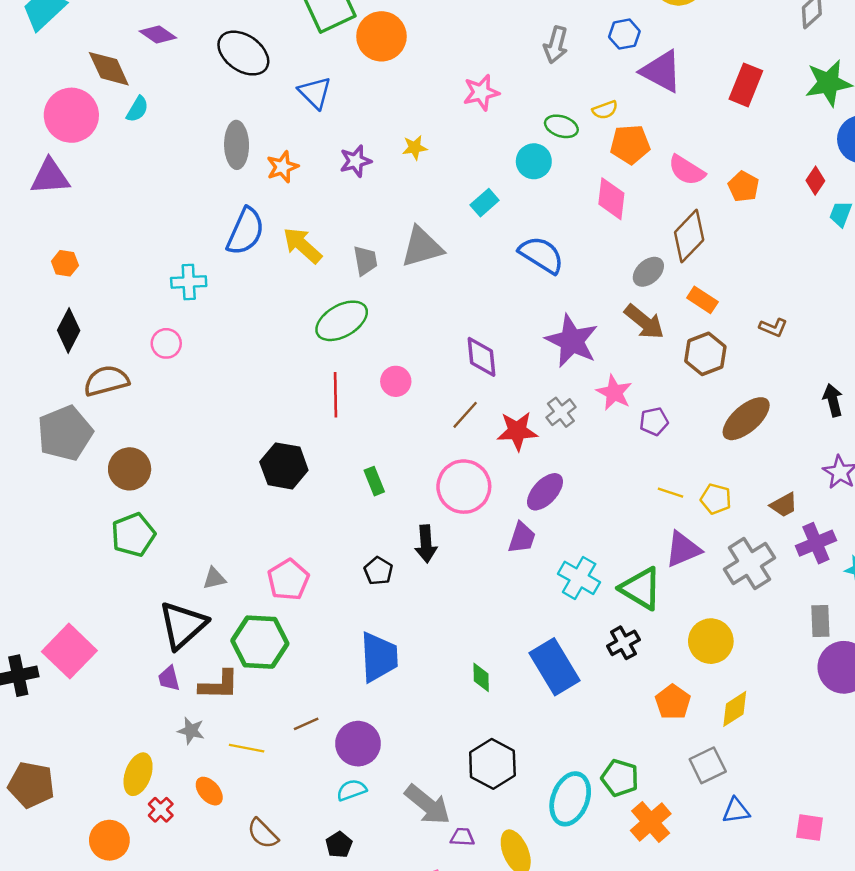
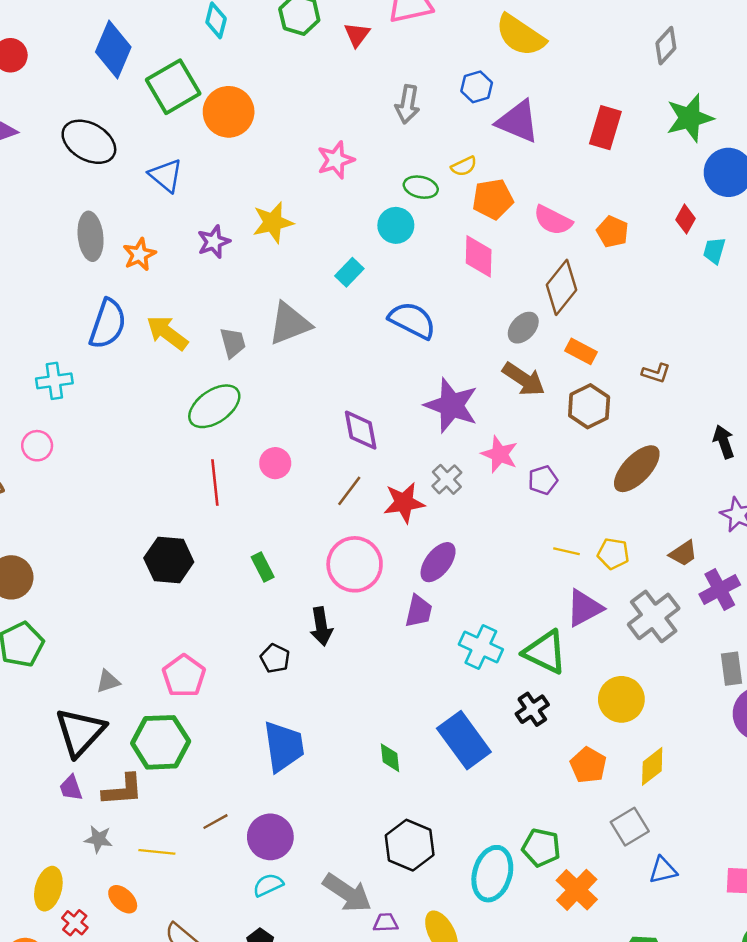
yellow star: (415, 148) -> (273, 222), size x1.6

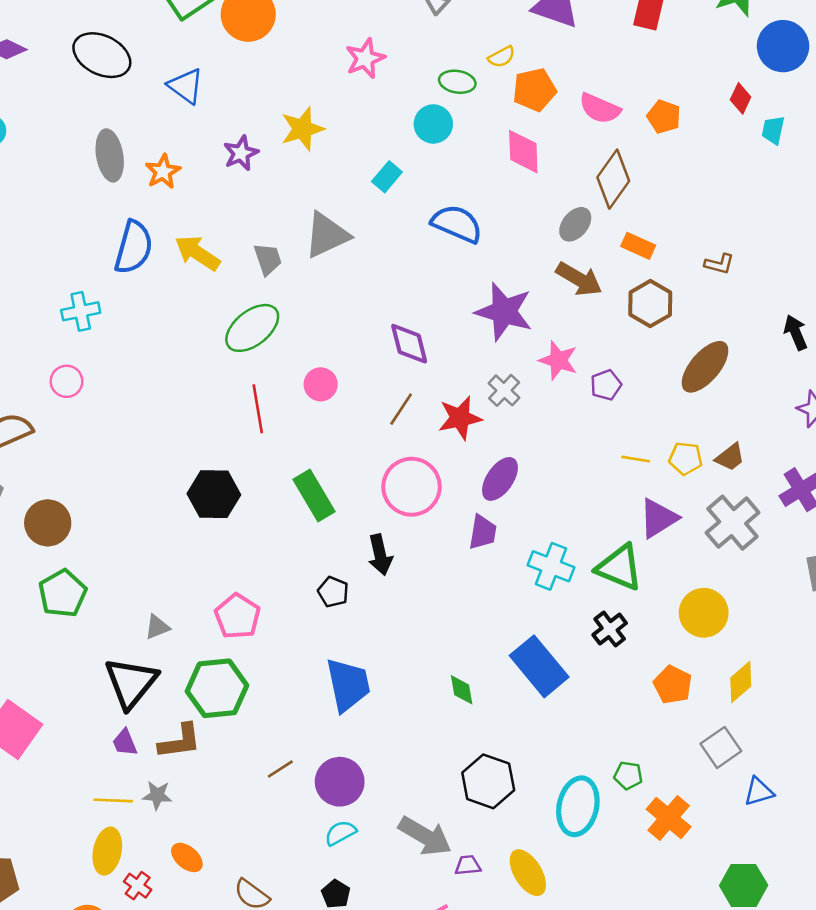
brown trapezoid: (683, 553) -> (730, 457), moved
green rectangle: (263, 567) -> (314, 496), size x1.6
green pentagon: (541, 848) -> (628, 775), size x0.7
yellow line: (157, 852) -> (113, 800), moved

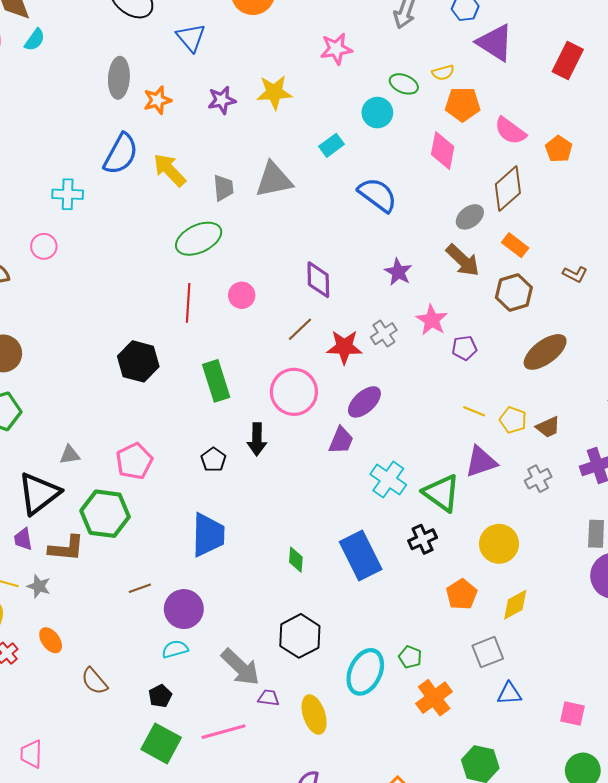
purple star: (504, 312) -> (398, 272), size x0.6
gray cross: (733, 523) -> (538, 479), size x0.6

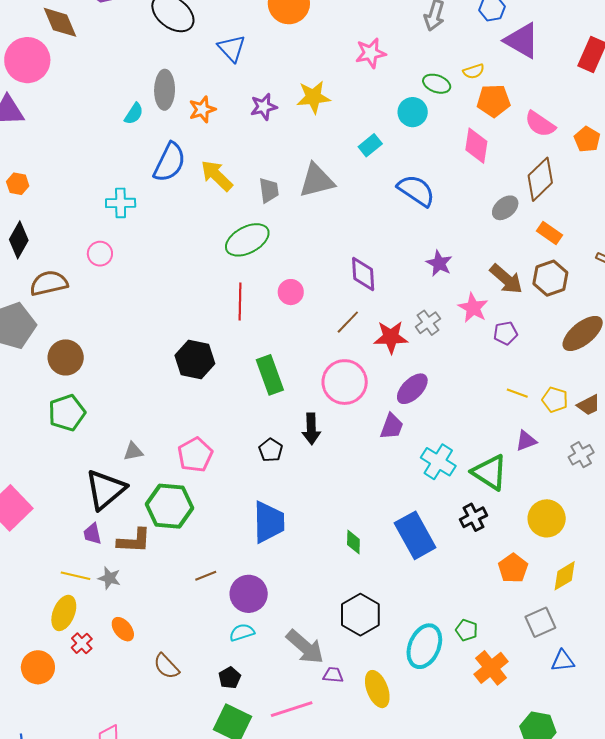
cyan semicircle: (35, 40) -> (134, 114), moved
brown arrow: (463, 260) -> (506, 279), moved
purple triangle: (481, 462) -> (526, 441), size x0.7

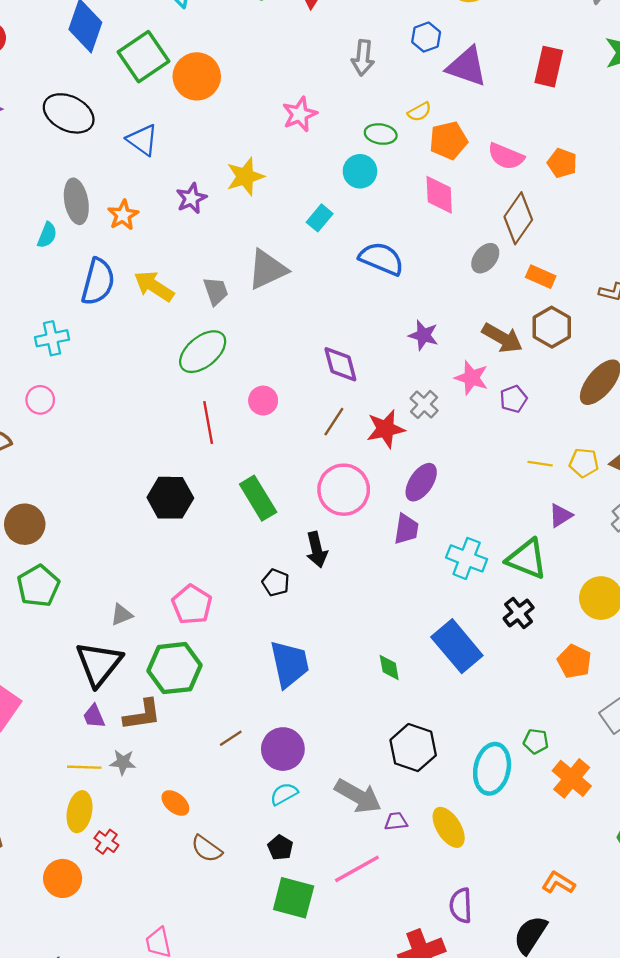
orange ellipse: (123, 629) -> (175, 803), moved

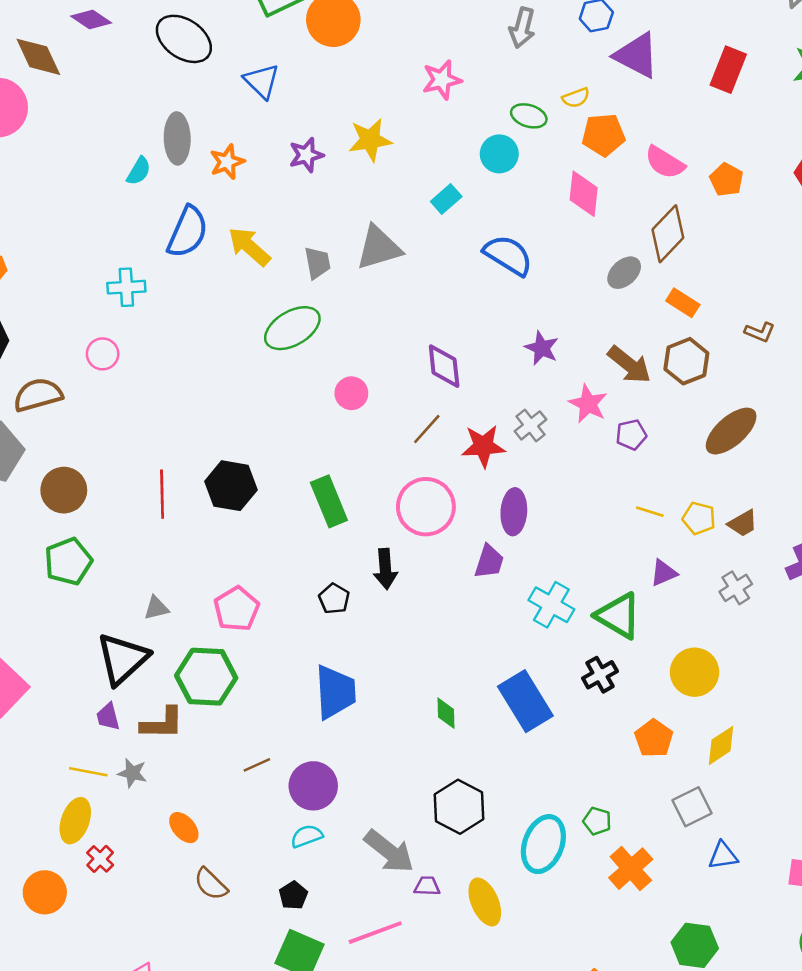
red line: (208, 422) -> (162, 494), moved
purple ellipse: (421, 482) -> (514, 512), turned -39

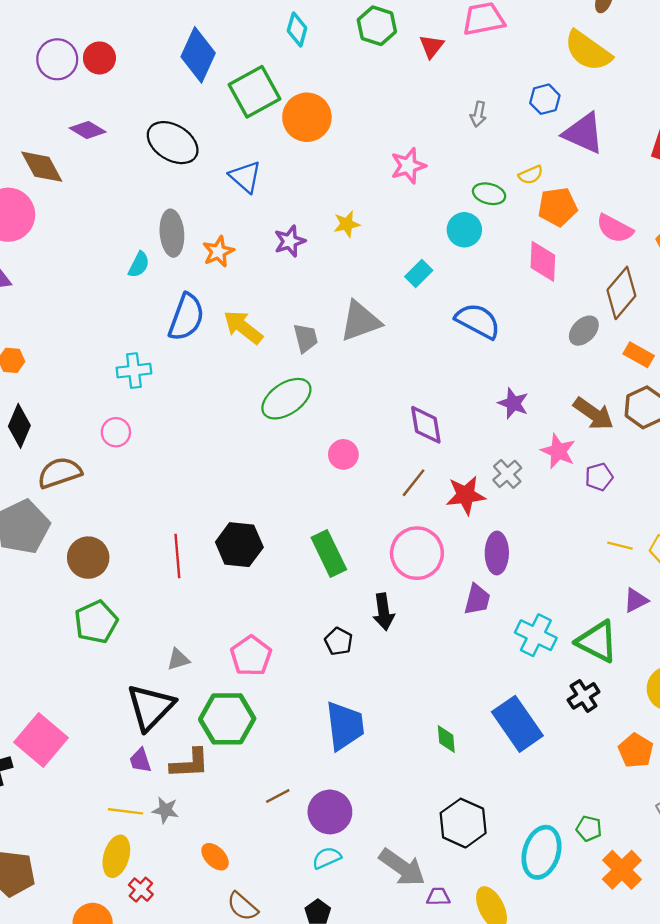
gray arrow: (522, 28) -> (478, 114), size x0.7
yellow star: (370, 140) -> (347, 224), size x0.7

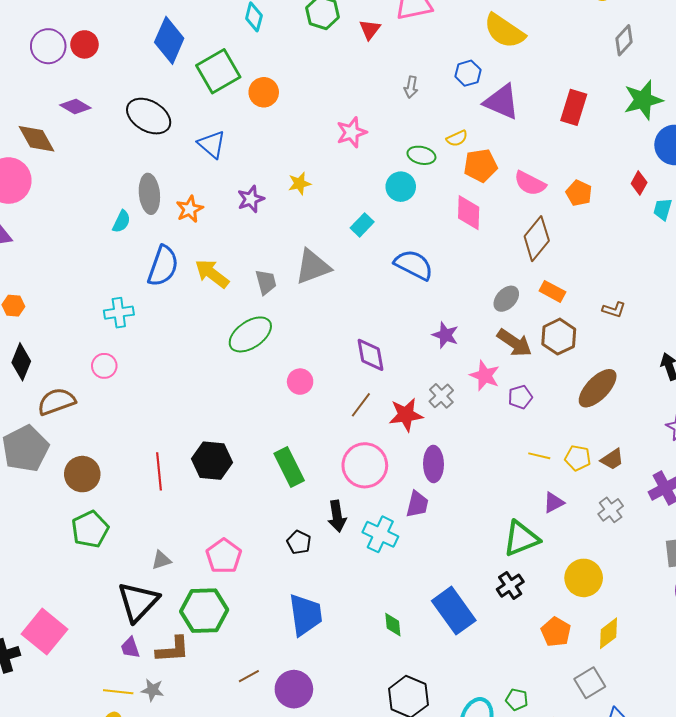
orange circle: (307, 117) -> (264, 92), size x0.7
gray ellipse: (584, 331) -> (506, 299), moved
cyan cross: (536, 635) -> (380, 534), moved
green triangle: (597, 641) -> (521, 539), turned -48

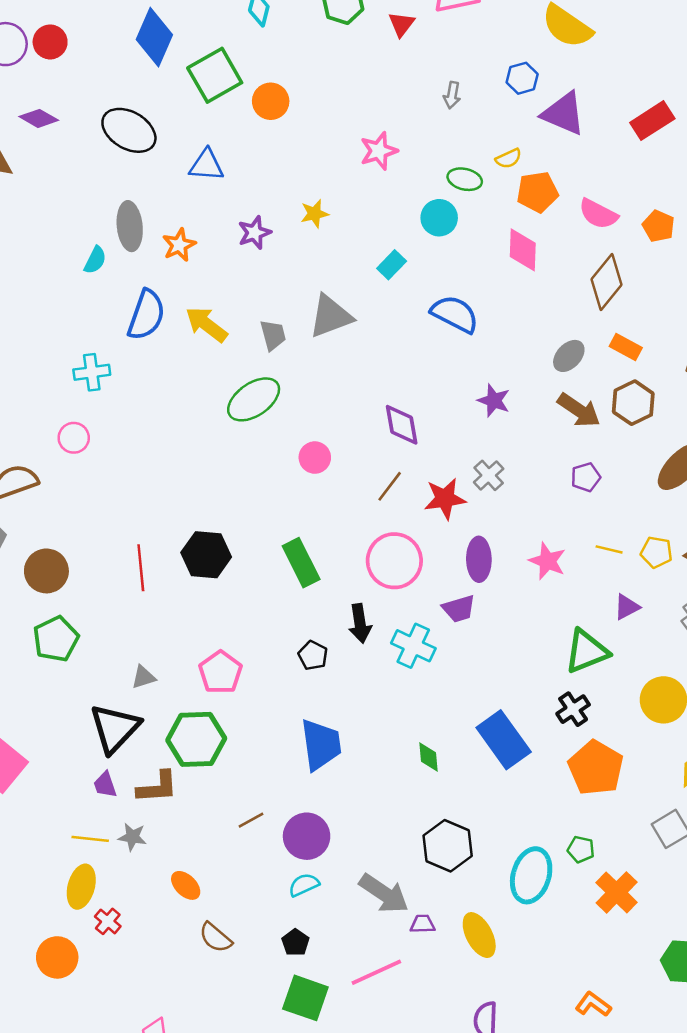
red rectangle: (574, 107) -> (652, 121), turned 40
blue triangle: (212, 144) -> (206, 165), turned -36
pink star: (485, 376) -> (547, 561), moved
purple trapezoid: (417, 504) -> (459, 609), turned 60
orange pentagon: (556, 632) -> (596, 768), moved, size x1.5

